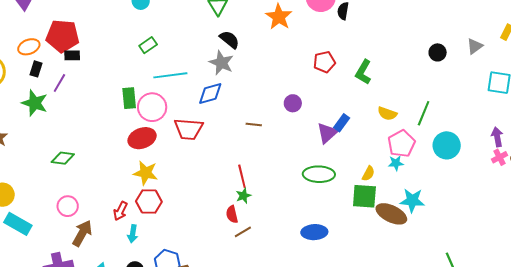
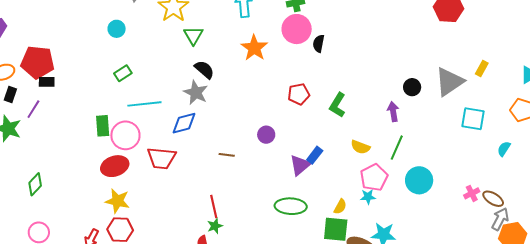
gray triangle: (475, 46) -> (449, 82), size x1.8
purple arrow: (497, 137) -> (393, 112), moved
green diamond: (63, 158) -> (35, 184), turned -55

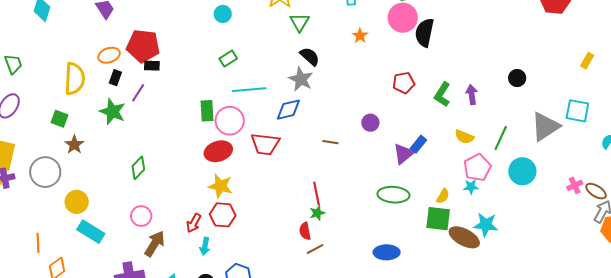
black semicircle: (319, 44) -> (425, 33), size x1.6
orange star: (254, 48) -> (360, 36), size x0.6
gray triangle: (449, 82) -> (545, 127), moved
purple arrow: (393, 112) -> (472, 95), moved

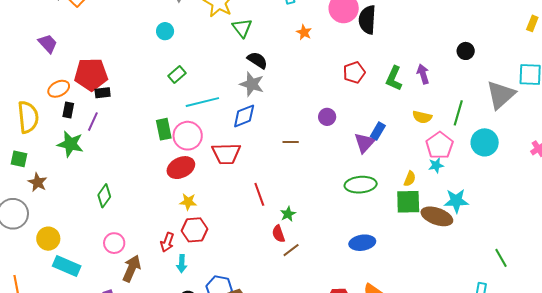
yellow star: (220, 186) -> (188, 202), size x0.7
red line: (317, 194) -> (259, 194), moved

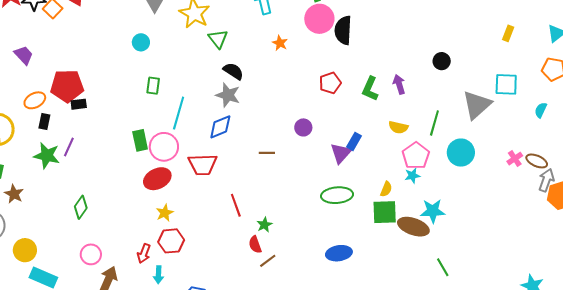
green rectangle: (177, 74) -> (153, 86), turned -42
cyan line: (202, 102) -> (179, 113), turned -60
purple line: (93, 122) -> (69, 147), moved
yellow star: (188, 202) -> (165, 213), turned -30
green line: (501, 258) -> (443, 267), moved

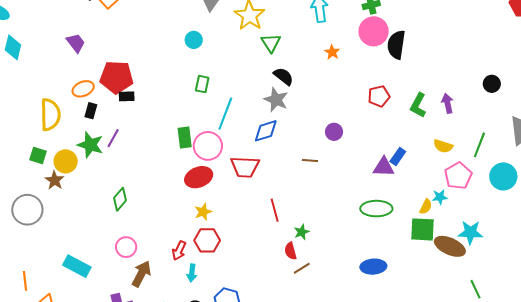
purple circle: (303, 127) -> (334, 132), moved
purple triangle: (341, 153) -> (384, 167), turned 45
cyan star: (412, 176) -> (440, 197), moved
yellow circle: (25, 250) -> (66, 161), moved

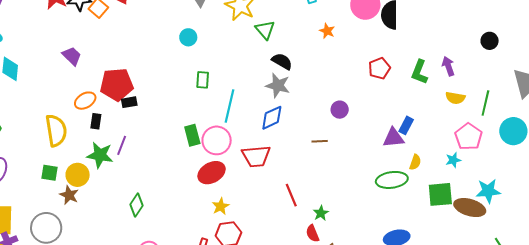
yellow semicircle: (443, 146) -> (455, 98), moved
yellow semicircle: (426, 207) -> (415, 162), moved

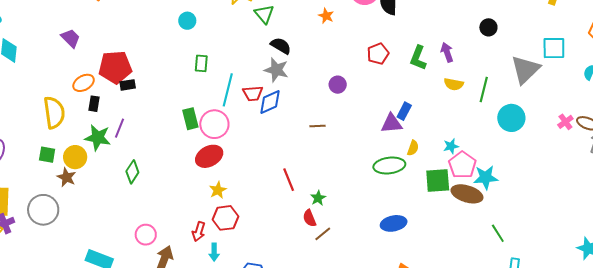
purple circle: (340, 110) -> (338, 85), moved
pink pentagon: (469, 137) -> (462, 165), moved
red trapezoid: (256, 156) -> (253, 93), moved, size x0.7
green diamond: (136, 205) -> (132, 172), moved

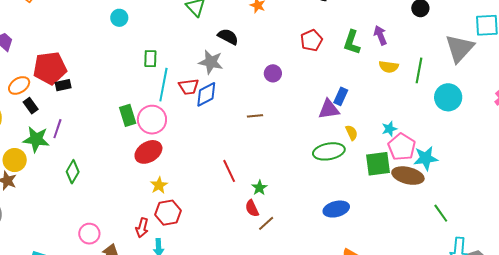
black semicircle: (281, 46) -> (228, 37), moved
green rectangle: (201, 63) -> (150, 59), moved
black rectangle: (94, 104) -> (31, 106), turned -42
yellow semicircle: (413, 148) -> (352, 133), turned -42

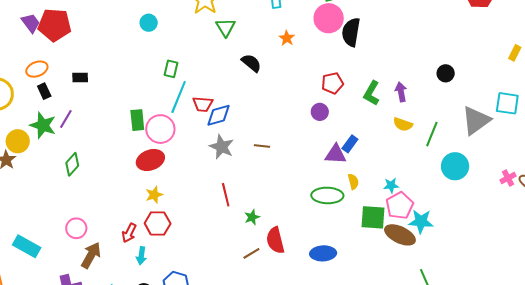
gray star: (211, 62) -> (222, 147), moved
red pentagon: (50, 68) -> (55, 25), moved
purple circle: (273, 73) -> (320, 112), moved
red semicircle: (252, 208) -> (275, 240), moved, size x1.5

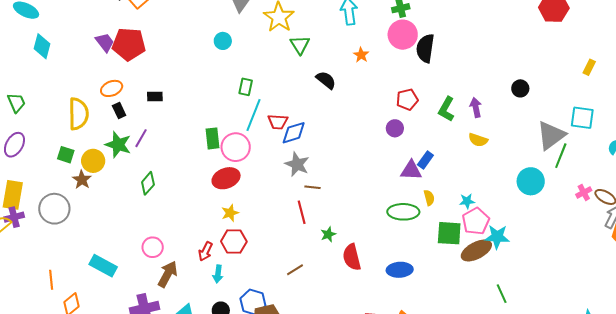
green line: (432, 134) -> (561, 156), moved
brown line: (262, 146) -> (313, 187), moved
brown ellipse: (400, 235) -> (476, 250), turned -52
brown line: (251, 253) -> (295, 270), moved

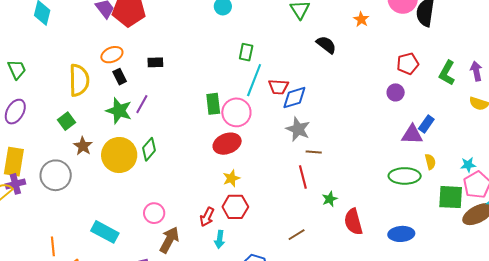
green square: (66, 155) -> (67, 121), turned 36
yellow circle: (93, 161) -> (119, 155), moved, size x1.5

